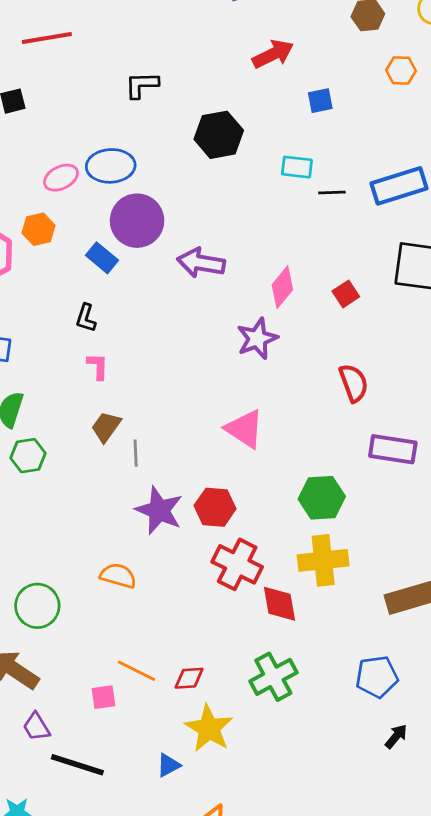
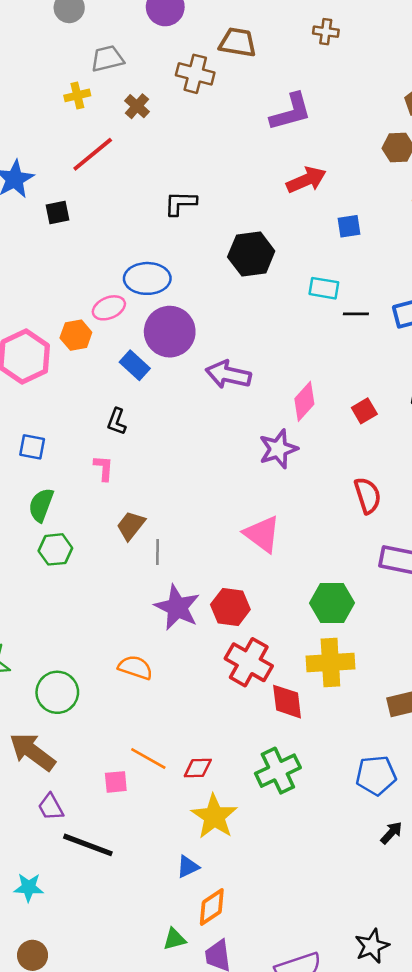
red line: (47, 38) -> (93, 154), turned -33
pink ellipse: (61, 178) -> (109, 308), moved
pink L-shape: (98, 366) -> (104, 468), moved
blue triangle: (168, 765) -> (188, 867), moved

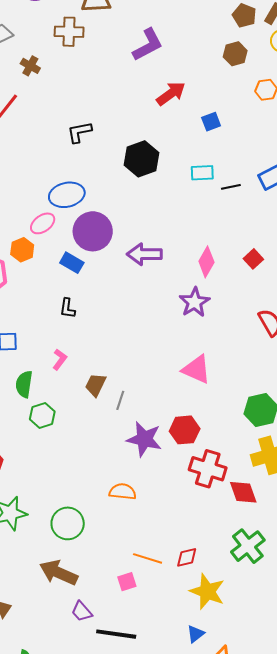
pink L-shape: (104, 468) -> (60, 359), moved, turned 45
gray line: (158, 552) -> (120, 400), turned 30

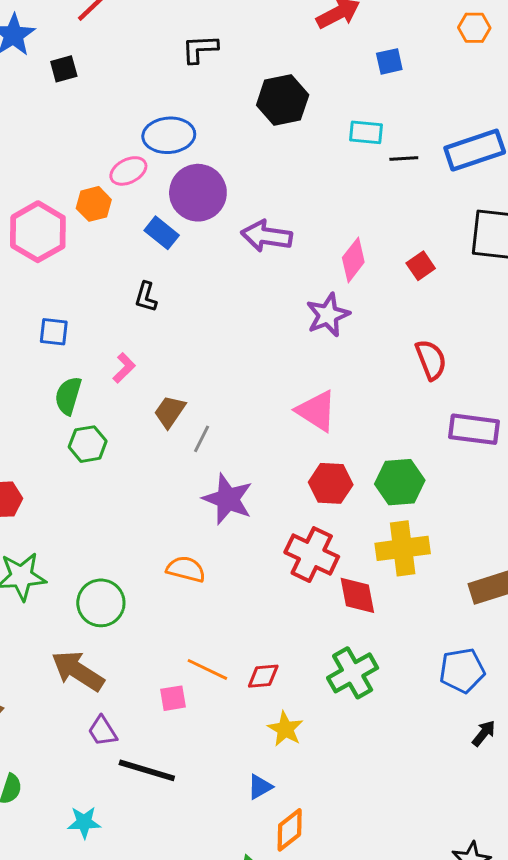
red hexagon: (185, 430) -> (331, 483), moved
yellow star: (207, 591) -> (285, 729), size x0.7

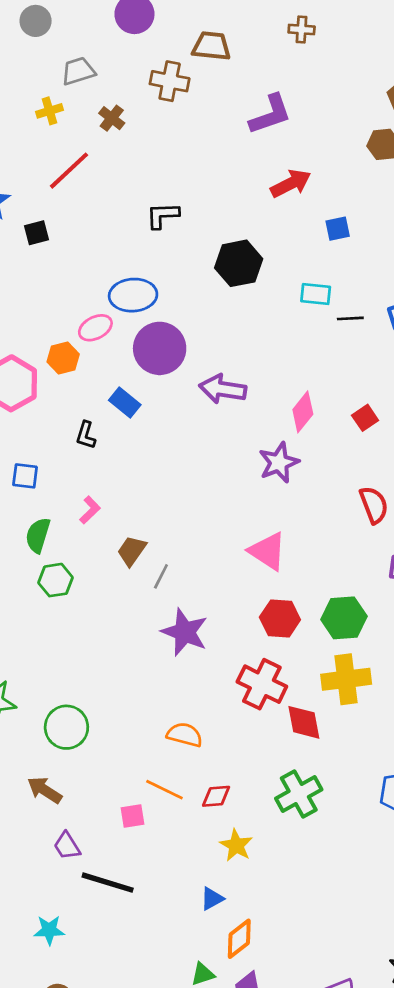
blue rectangle: (162, 233) -> (125, 403), moved
black L-shape: (146, 297) -> (86, 435), moved
orange semicircle: (186, 569) -> (185, 735), moved
brown arrow: (78, 671) -> (45, 790), size x0.7

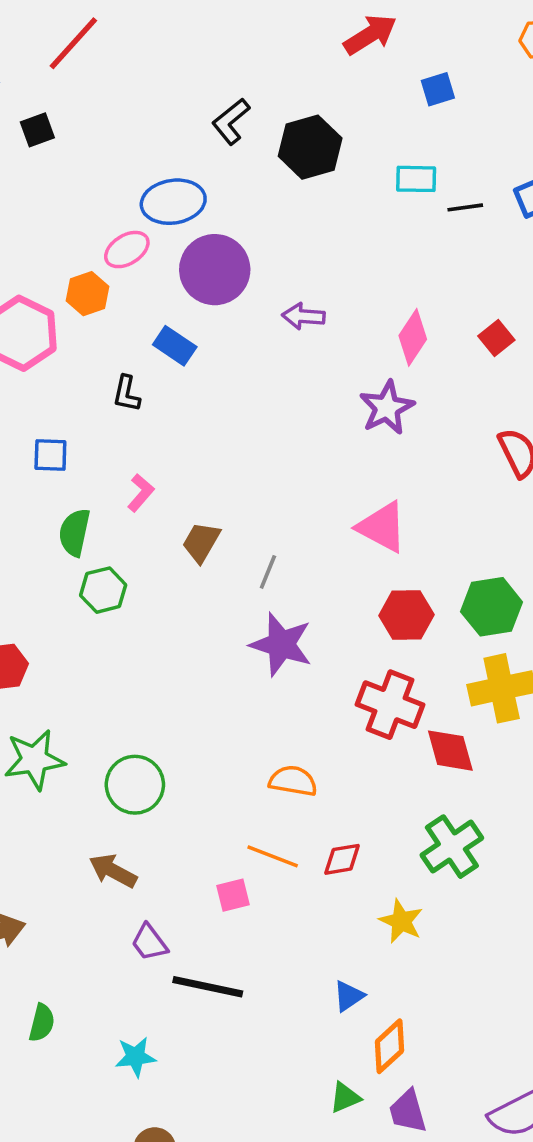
black L-shape: (163, 215) -> (231, 121), moved, turned -32
purple arrow: (223, 389) -> (304, 316), size x0.7
gray line: (161, 576) -> (268, 572), moved
yellow star: (236, 845) -> (401, 921), moved

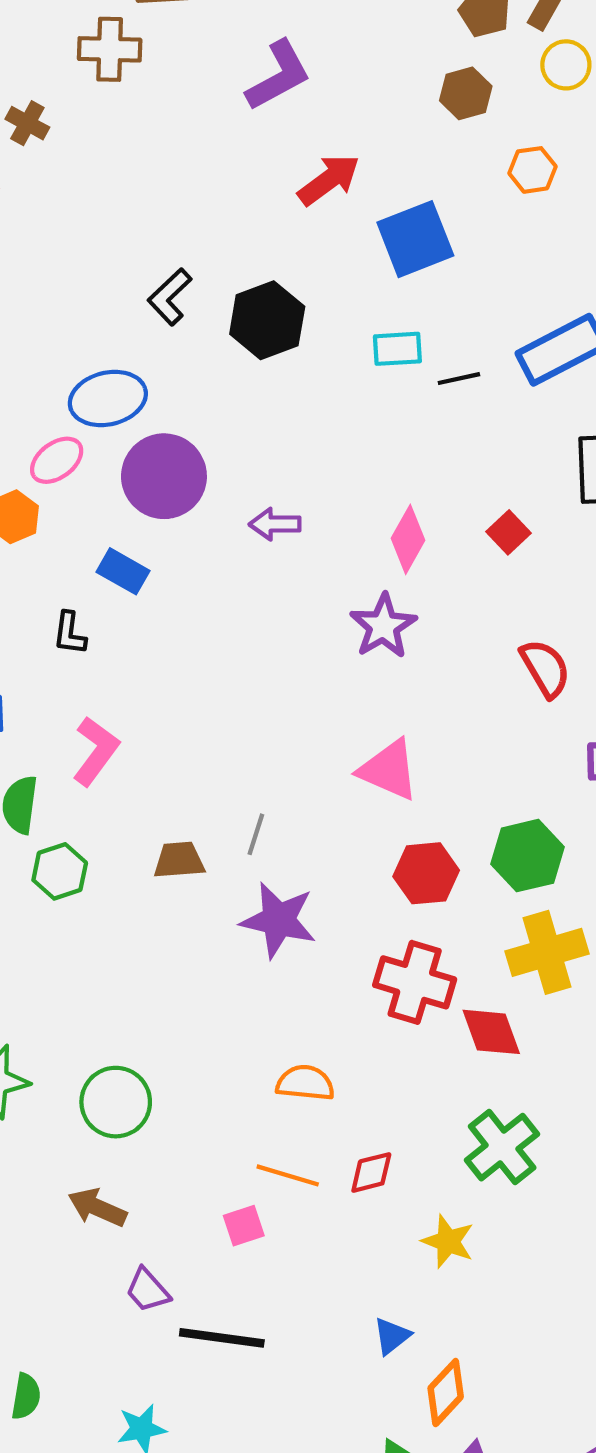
blue square: (438, 89) -> (415, 239), size x1.8
pink L-shape: (141, 493) -> (96, 751), size x1.5
brown trapezoid: (201, 542) -> (179, 860), moved, turned 60

